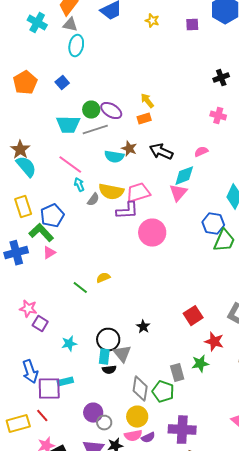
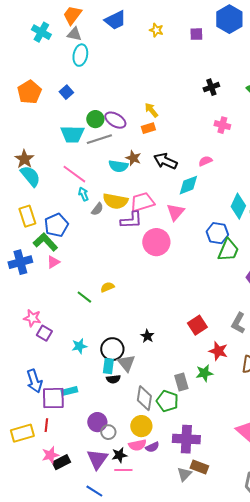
black cross: (221, 78) -> (211, 87), moved
pink triangle: (178, 193) -> (175, 212), moved
cyan star: (69, 344) -> (79, 346), moved
red line: (42, 416) -> (46, 425), turned 48

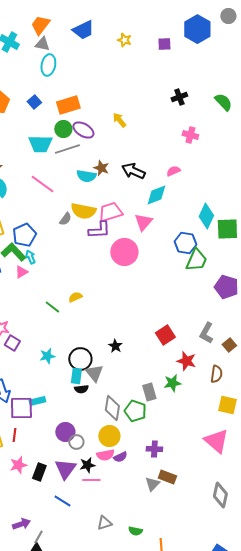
orange rectangle: (148, 128) -> (68, 105), moved, size x1.6
cyan arrow: (83, 194) -> (30, 257), moved
purple cross: (186, 439) -> (154, 449), size x0.6
black rectangle: (61, 462) -> (39, 472), moved, turned -42

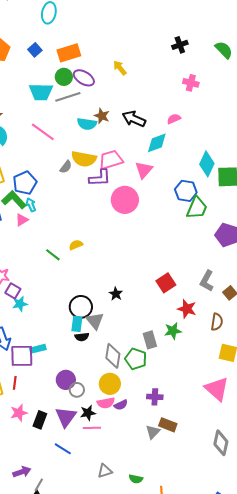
cyan star: (47, 356) -> (20, 304), moved

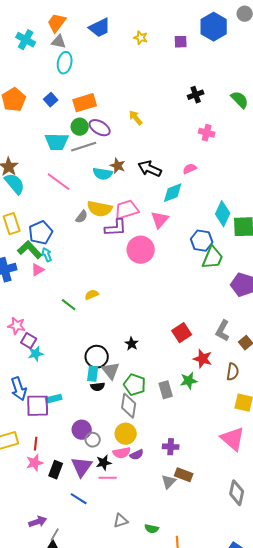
green pentagon: (136, 359) -> (135, 385), moved
red line: (15, 383) -> (36, 444), moved

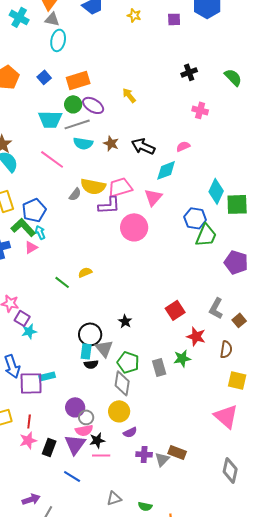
cyan semicircle: (103, 174) -> (83, 143), moved
purple cross: (171, 447) -> (144, 454), moved
pink semicircle: (122, 453) -> (84, 430), moved

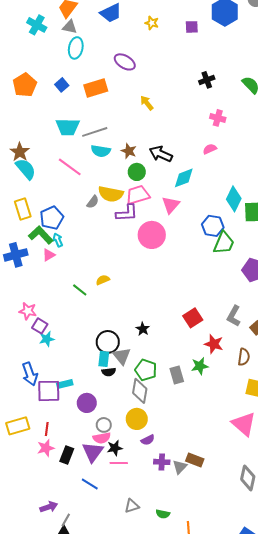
green circle: (73, 104) -> (137, 172), moved
purple ellipse: (93, 105) -> (125, 62), moved
pink semicircle: (183, 146) -> (210, 149), moved
purple circle: (75, 407) -> (87, 403), moved

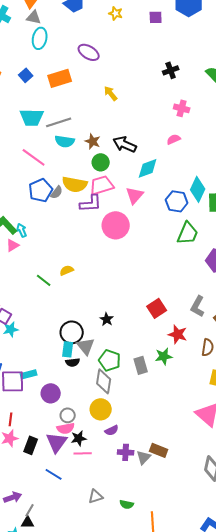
blue pentagon: (52, 218) -> (41, 190), moved
blue hexagon: (213, 226) -> (177, 201), moved

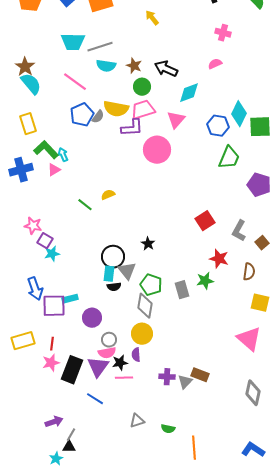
red square: (157, 308) -> (205, 221), moved
purple semicircle: (112, 430) -> (136, 355), moved, turned 112
black rectangle: (31, 445) -> (72, 370), size x1.5

